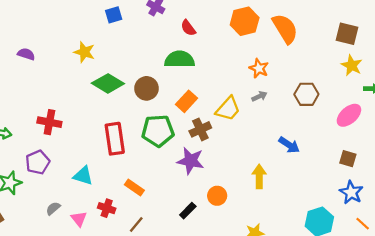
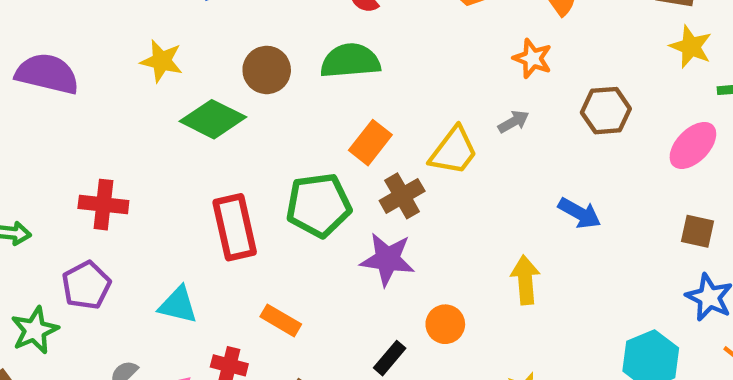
purple semicircle: (26, 54) -> (47, 74), size x1.8
orange star: (259, 68) -> (533, 58), moved
brown circle: (146, 88) -> (267, 70), moved

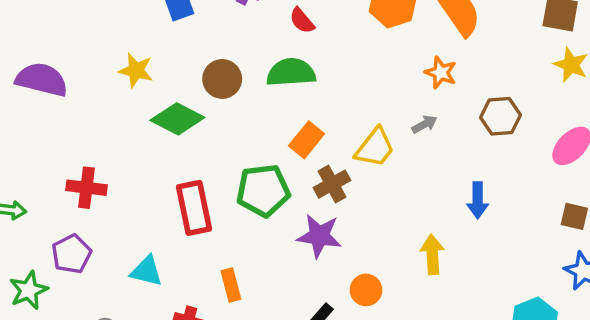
blue arrow: (579, 213) -> (478, 200), turned 60
orange rectangle: (281, 320) -> (231, 285), turned 44

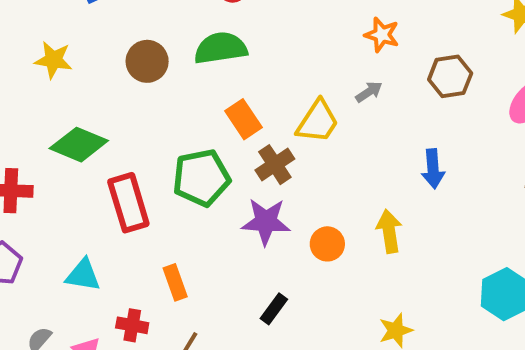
green diamond: (177, 119) -> (79, 145), moved
orange rectangle: (307, 140) -> (243, 119), turned -68
orange circle: (366, 290) -> (327, 244), moved

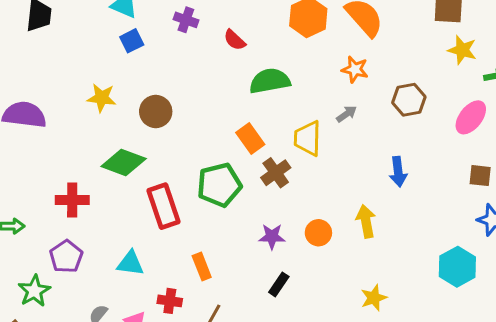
green semicircle: (221, 48) -> (270, 81), moved
brown circle: (147, 61) -> (156, 112), moved
yellow trapezoid: (318, 122) -> (308, 138), turned 150
purple star: (266, 222) -> (272, 237), moved, size x0.7

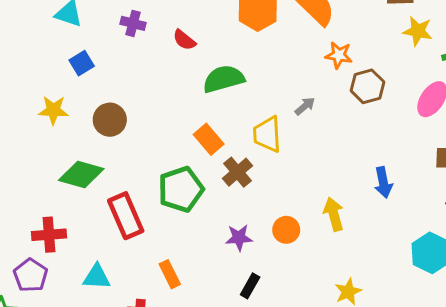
blue square: (132, 41) -> (82, 63), moved
orange star: (355, 69) -> (339, 55), moved
blue arrow: (398, 172) -> (383, 182), moved
red cross: (72, 200) -> (49, 235), moved

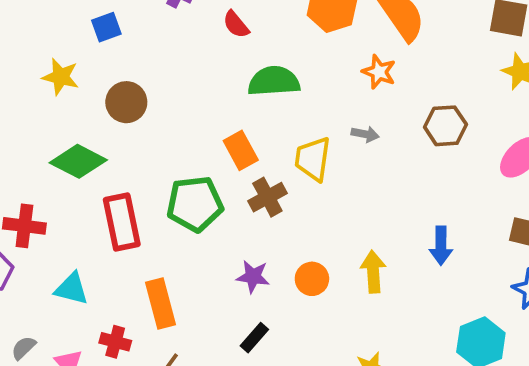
orange star: (339, 55) -> (379, 72), moved
gray arrow: (305, 106) -> (365, 134), turned 40
orange rectangle: (170, 274) -> (160, 304), size x1.4

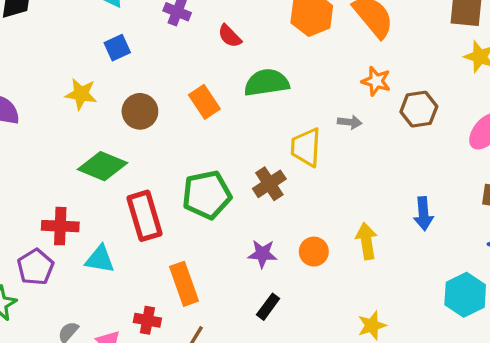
orange star: (379, 72) -> (376, 81), moved
orange rectangle: (241, 150) -> (204, 102), moved
cyan triangle: (72, 289) -> (100, 259), moved

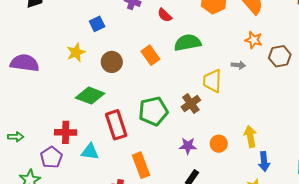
yellow star: (81, 94) -> (76, 52), turned -30
blue arrow: (423, 214) -> (264, 162), moved

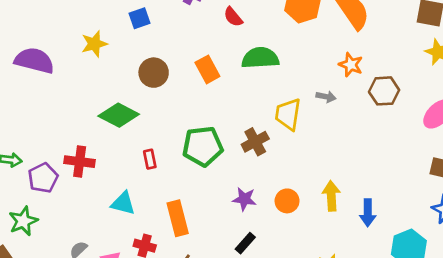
yellow star: (76, 52) -> (94, 44), moved
red rectangle: (116, 125) -> (150, 159), size x0.5
cyan triangle: (90, 152) -> (123, 203), moved
purple pentagon: (51, 157) -> (43, 178), moved
blue arrow: (264, 162) -> (368, 213), moved

